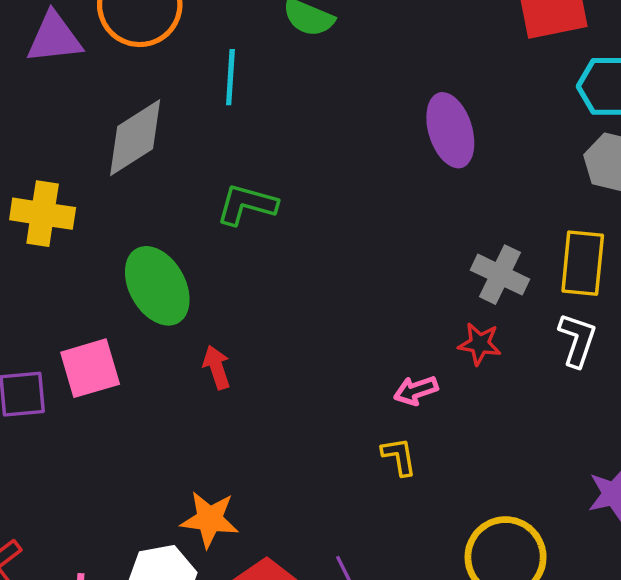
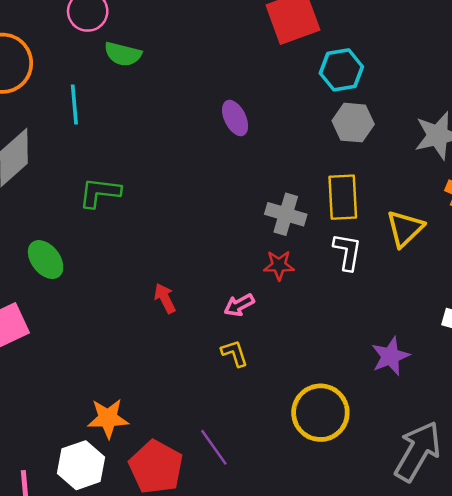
purple ellipse: (450, 130) -> (235, 118), size x0.7
green ellipse: (157, 286) -> (46, 260), size x0.7
red arrow: (217, 367) -> (165, 298), moved

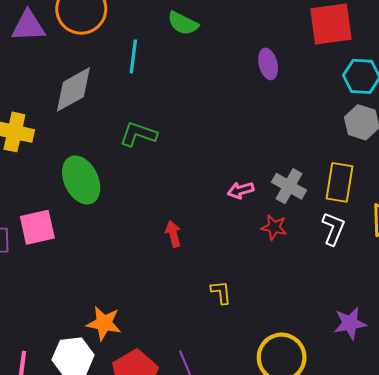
purple ellipse: (235, 118) -> (268, 64), moved
green ellipse: (46, 260) -> (81, 180), size x1.4
pink arrow: (239, 305) -> (241, 190), moved

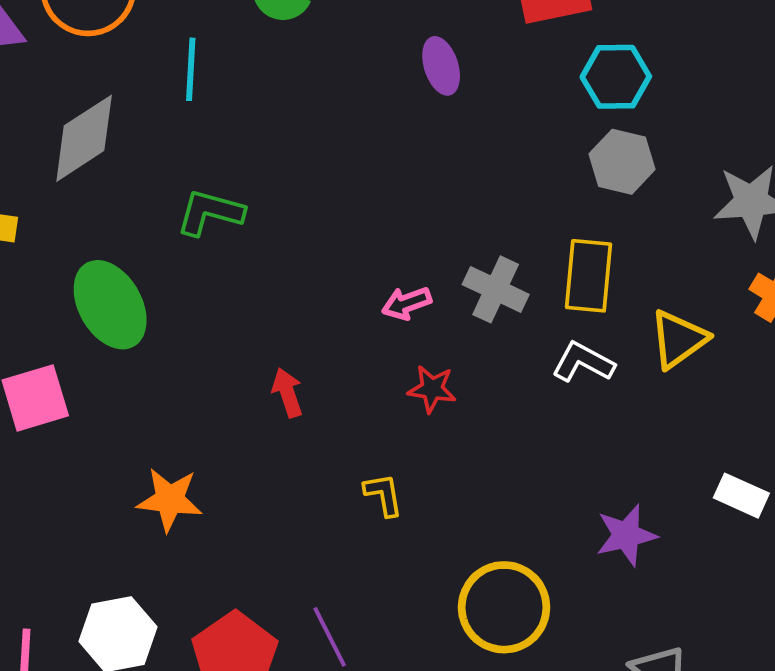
red star: (274, 227) -> (432, 389), moved
white L-shape: (333, 229) -> (583, 362), turned -80
orange star: (104, 323) -> (170, 500), moved

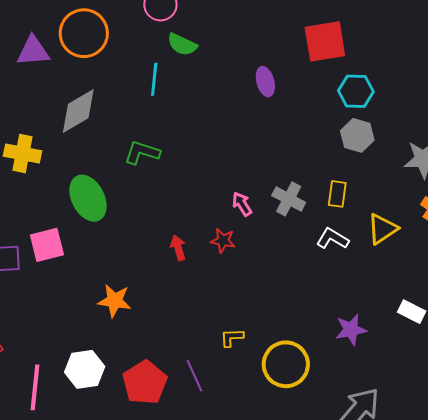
cyan line: (191, 69) -> (154, 79), moved
yellow rectangle: (589, 276) -> (337, 194), size x0.7
pink arrow: (407, 303) -> (242, 204), turned 75
red star: (432, 389) -> (223, 241), moved
yellow L-shape: (383, 495) -> (232, 338), moved, turned -85

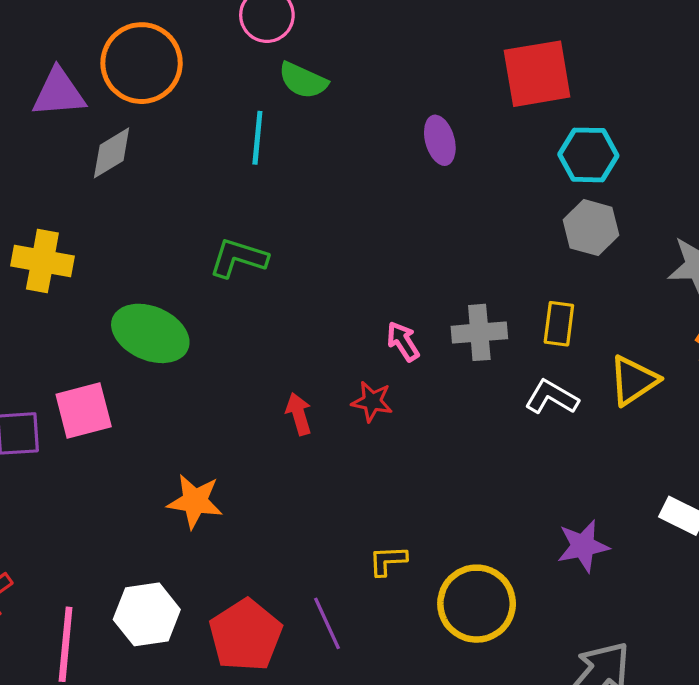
gray diamond: (78, 111) -> (112, 153), moved, size x0.7
green ellipse: (88, 198) -> (150, 333), turned -39
gray cross: (289, 199) -> (479, 332), turned -32

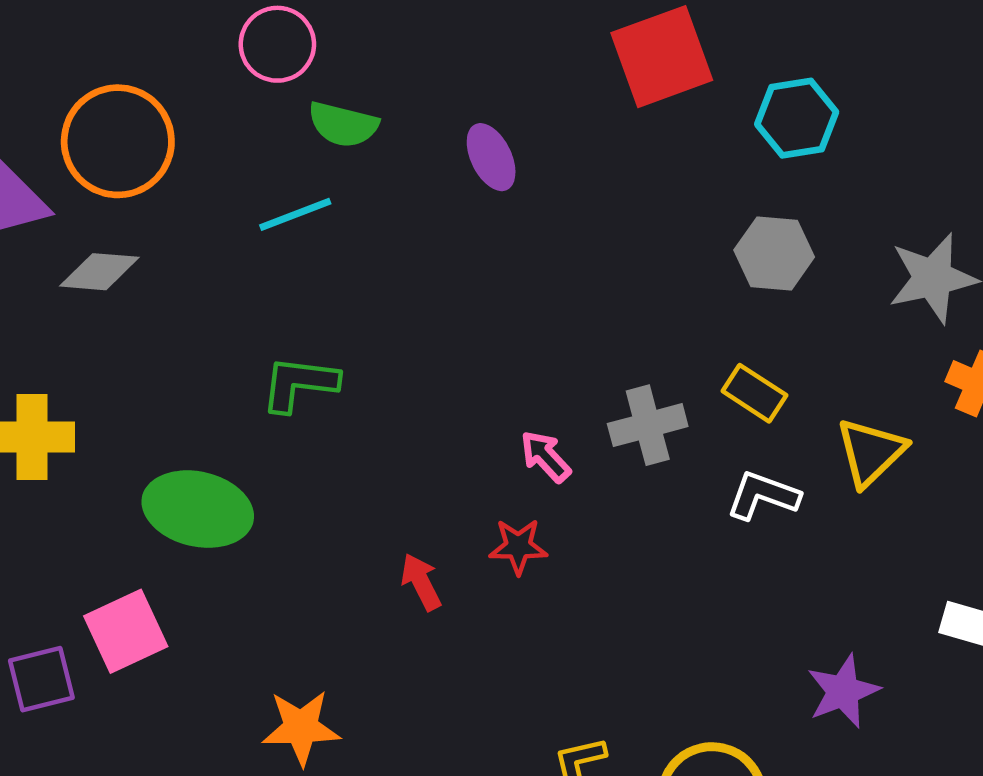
cyan line: (257, 138) -> (295, 214), turned 74
purple ellipse: (440, 140) -> (491, 157), moved
gray diamond: (112, 153) -> (99, 272), turned 46
cyan hexagon: (588, 155) -> (797, 118), moved
yellow rectangle: (559, 324) -> (754, 393), turned -54

